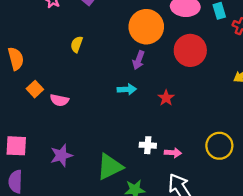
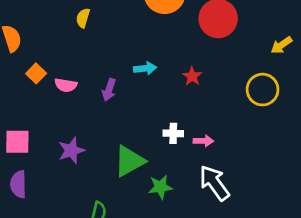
purple arrow: (139, 60) -> (109, 90), moved
yellow circle: (219, 146) -> (263, 90), moved

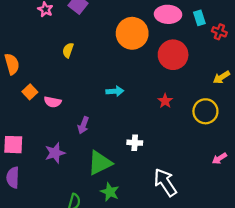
red star: (192, 76) -> (165, 101), moved
purple arrow: (109, 90) -> (83, 125), moved
pink arrow: (203, 141) -> (219, 158), moved, turned 144
green star: (160, 187) -> (110, 192), moved, turned 30

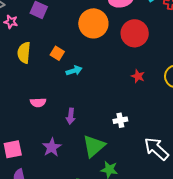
yellow semicircle: (68, 50) -> (24, 53), moved, size x1.5
cyan arrow: (115, 91) -> (74, 71), moved
orange square: (30, 92) -> (57, 53), moved

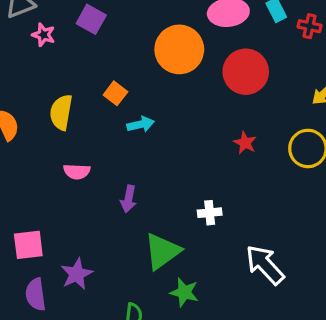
yellow semicircle: (24, 53) -> (61, 112), moved
purple star: (52, 147) -> (77, 274), moved

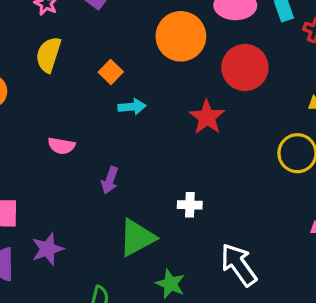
yellow semicircle: (61, 112) -> (48, 55), moved
red star: (245, 143) -> (207, 117), moved, size x1.5
green star: (184, 292) -> (170, 284), moved

